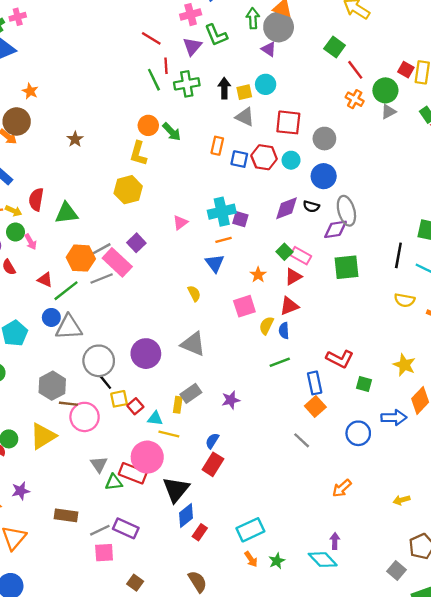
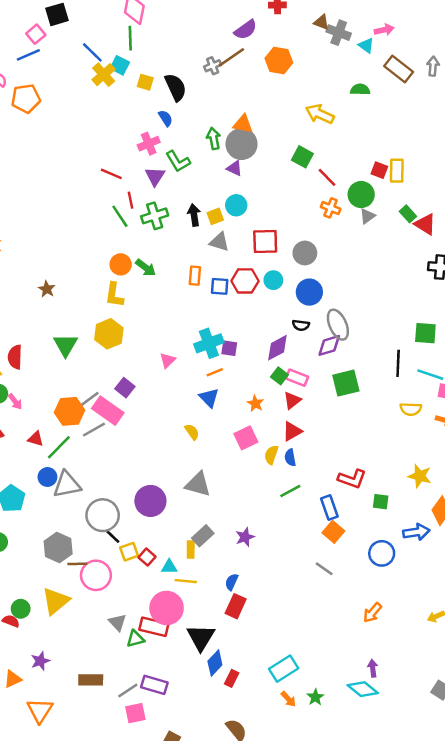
purple diamond: (287, 208) -> (277, 348), moved
green triangle: (66, 213) -> (66, 345), moved, turned -45

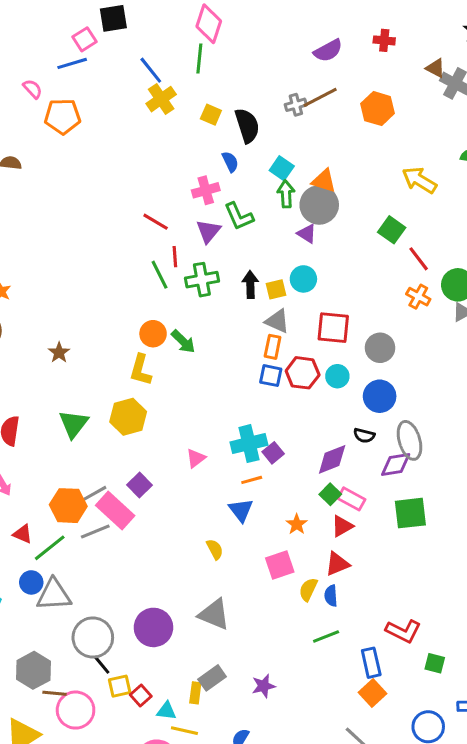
purple semicircle: (246, 30) -> (328, 51), moved
cyan square: (120, 65) -> (282, 168), moved
orange rectangle: (195, 276) -> (273, 347), moved
purple square: (229, 348) -> (273, 453), turned 35

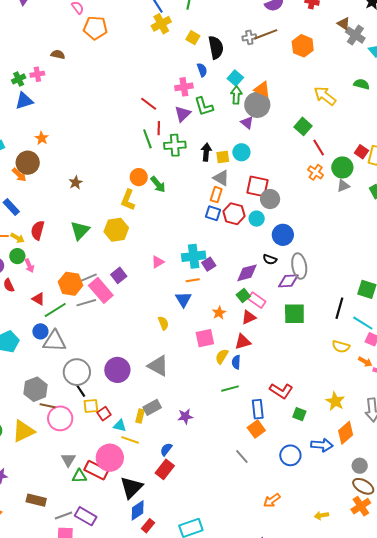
gray circle: (380, 348) -> (270, 199), moved

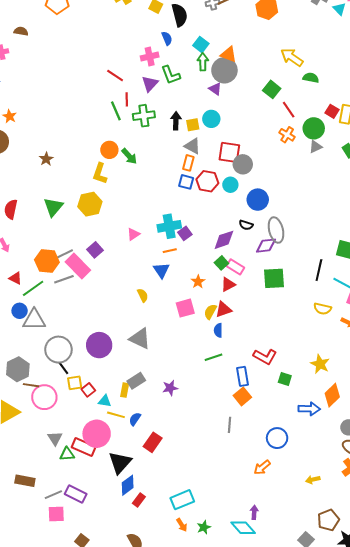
green semicircle: (362, 84) -> (311, 78), moved
yellow semicircle: (222, 356) -> (210, 312), moved
blue semicircle: (166, 449) -> (135, 419), moved
blue circle: (290, 455) -> (277, 438), moved
gray line: (242, 457) -> (229, 425), turned 49

